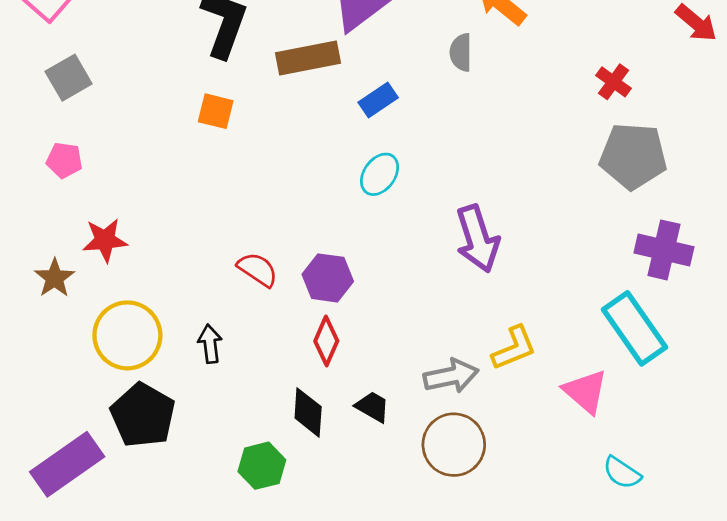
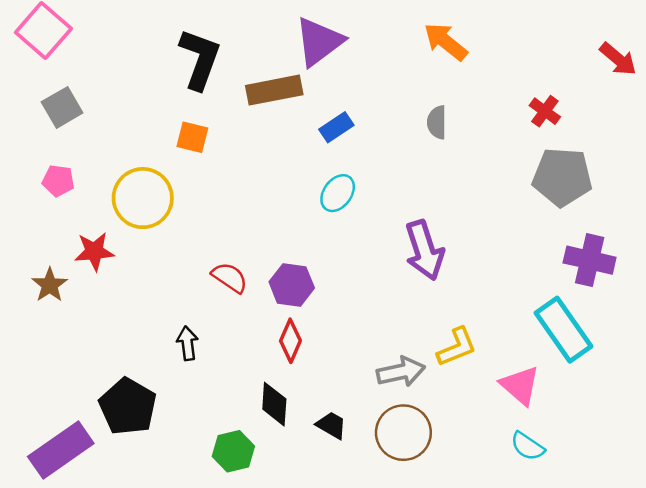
gray semicircle: (461, 52) -> (437, 122), moved
yellow circle: (127, 335) -> (143, 198), moved
black trapezoid: (373, 407) -> (331, 425), moved
cyan semicircle: (622, 473) -> (528, 446), moved

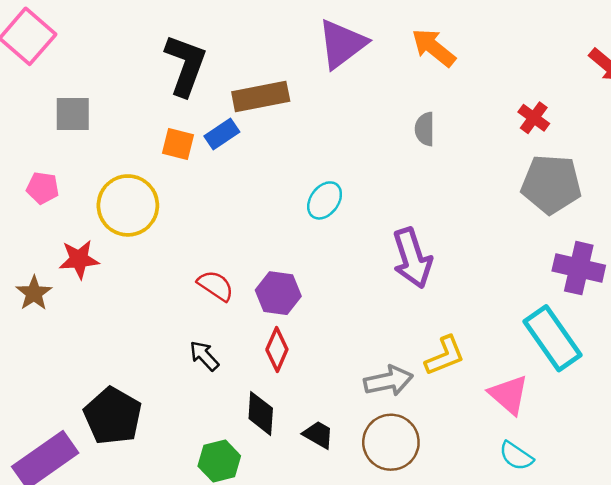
purple triangle: (319, 42) -> (342, 44), moved
gray square: (62, 107) -> (73, 114), moved, turned 30
blue rectangle: (336, 127) -> (222, 134), moved
black arrow: (187, 343) -> (204, 356), moved, turned -36

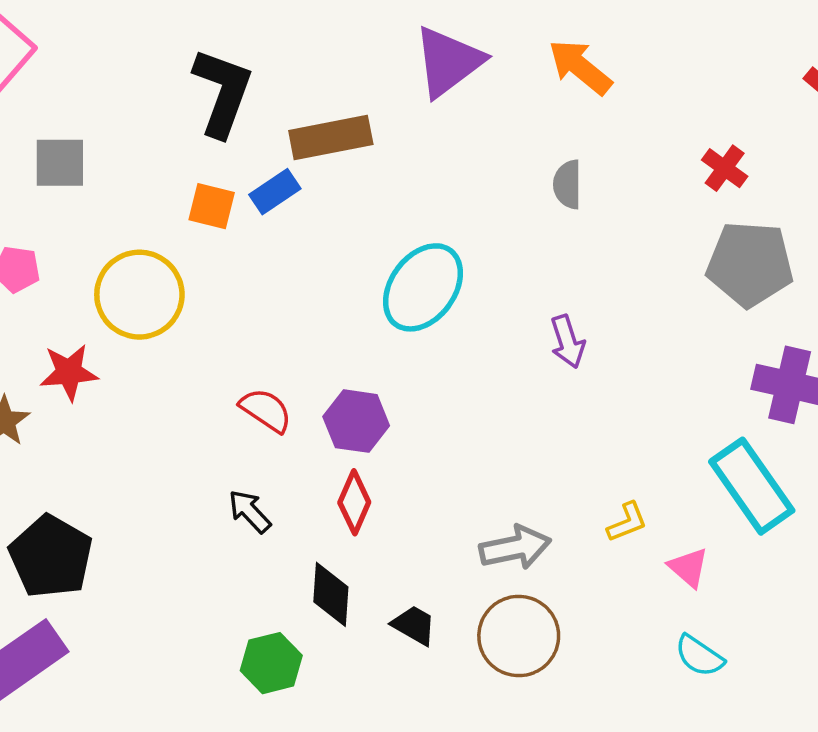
cyan ellipse: (325, 200) -> (423, 287), size x1.6
purple arrow: (412, 258) -> (567, 342), moved, size x0.6
yellow L-shape: (445, 356) -> (627, 522), moved, size x0.7
pink triangle: (509, 395) -> (689, 567), size x0.7
black pentagon: (113, 416) -> (51, 557), moved

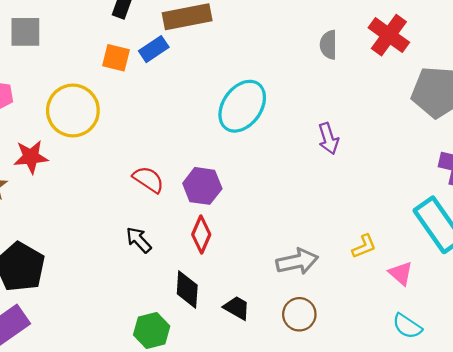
red cross: (725, 168) -> (389, 35), moved, size x1.5
brown circle: (519, 636) -> (299, 314), size x0.7

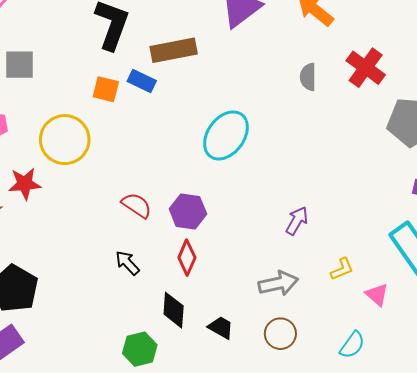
blue rectangle: (154, 49) -> (142, 81), turned 60
purple arrow: (328, 139) -> (297, 221), moved, turned -132
cyan semicircle: (407, 326) -> (352, 345), moved, turned -88

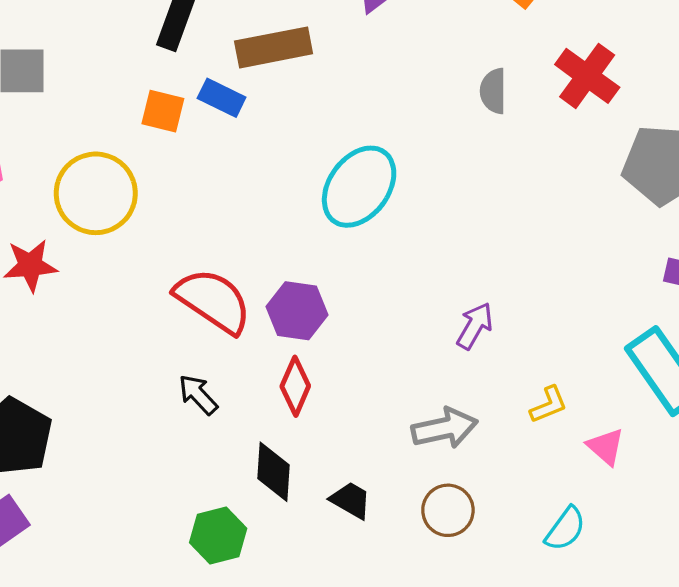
red semicircle: (137, 205) -> (213, 301), size x1.6

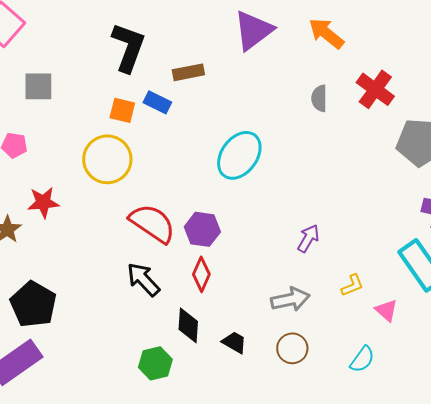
brown rectangle: (274, 47) -> (188, 72), size x0.7
yellow circle: (96, 193) -> (107, 159), moved
black arrow: (198, 395) -> (143, 279), size x1.4

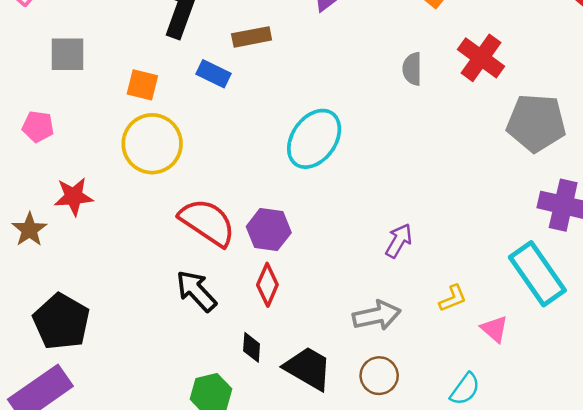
orange square: (122, 110) -> (142, 85), moved
black diamond: (188, 325) -> (252, 347), size x0.7
black trapezoid: (234, 342) -> (308, 368), size x1.6

